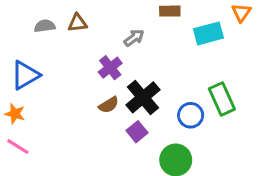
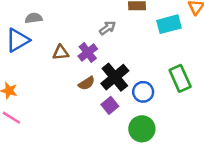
brown triangle: (77, 23) -> (61, 53), moved
blue triangle: (25, 75) -> (18, 40), moved
blue circle: (191, 115) -> (143, 92), moved

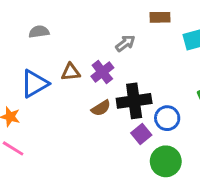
blue triangle: (18, 40) -> (35, 84), moved
black cross: (115, 77) -> (134, 101), turned 32
purple square: (110, 105) -> (141, 134), moved

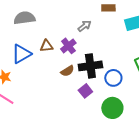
gray semicircle: (39, 32) -> (24, 18), size x1.5
purple square: (141, 134) -> (85, 91), moved

